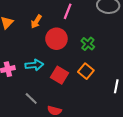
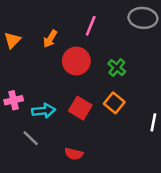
cyan arrow: (34, 65) -> (44, 111), moved
gray line: (31, 98) -> (31, 138), moved

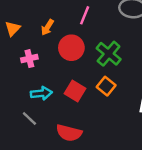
green cross: (117, 68) -> (109, 54), size x1.5
pink cross: (14, 100) -> (29, 59), moved
red semicircle: (74, 154) -> (69, 133), size x1.5

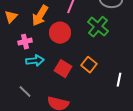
orange arrow: (47, 27) -> (40, 16), size x1.5
green cross: (109, 54) -> (98, 27), moved
cyan arrow: (41, 93) -> (35, 61), moved

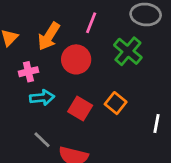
gray line: (25, 92) -> (42, 140), moved

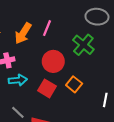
pink line: (91, 23) -> (47, 28), moved
red circle: (76, 59) -> (53, 61), moved

